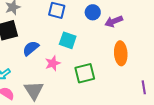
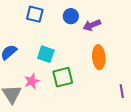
cyan square: (68, 40) -> (46, 54), moved
pink star: (53, 63) -> (32, 81), moved

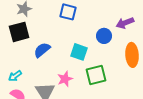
blue circle: (71, 16) -> (104, 36), moved

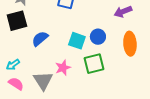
blue circle: (104, 36) -> (98, 37), moved

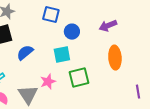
blue circle: (98, 37) -> (72, 32), moved
cyan square: (77, 41) -> (62, 55), turned -30

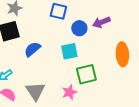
purple arrow: (108, 26) -> (101, 22), moved
pink star: (48, 82) -> (69, 92), moved

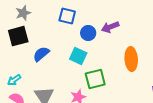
cyan square: (69, 51) -> (78, 56), turned 36

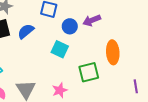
blue semicircle: (41, 54) -> (26, 31), moved
green square: (95, 79) -> (89, 72), moved

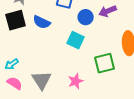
blue semicircle: (26, 31) -> (42, 22), turned -114

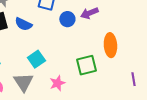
cyan square: (76, 40) -> (36, 59), moved, turned 30

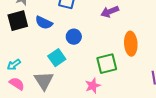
blue circle: (67, 19) -> (74, 37), moved
pink star: (57, 83) -> (93, 86), moved

